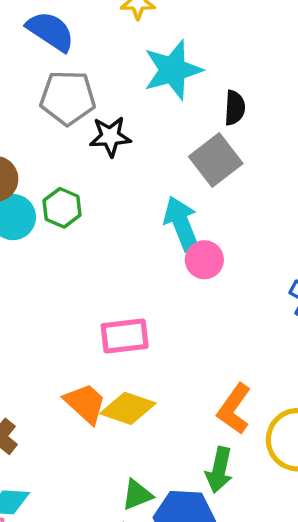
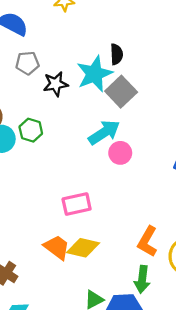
cyan star: (173, 70) -> (94, 74), moved
gray pentagon: (68, 98) -> (27, 63), size x0.7
black semicircle: (235, 108) -> (117, 54), moved
cyan arrow: (181, 224) -> (104, 132), turned 84

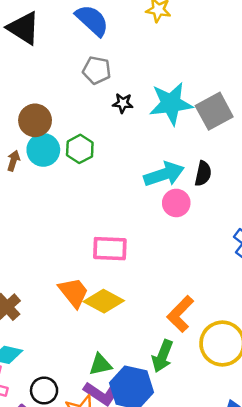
black semicircle: (117, 54) -> (203, 174), moved
black star: (56, 84) -> (123, 103), size x0.7
gray square: (121, 92) -> (214, 111), moved

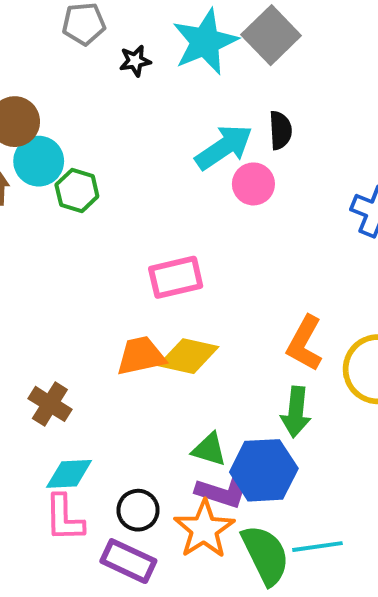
green hexagon: (80, 149) -> (77, 191), moved
orange trapezoid: (74, 292) -> (141, 356), turned -48
green triangle: (100, 364) -> (209, 449), turned 45

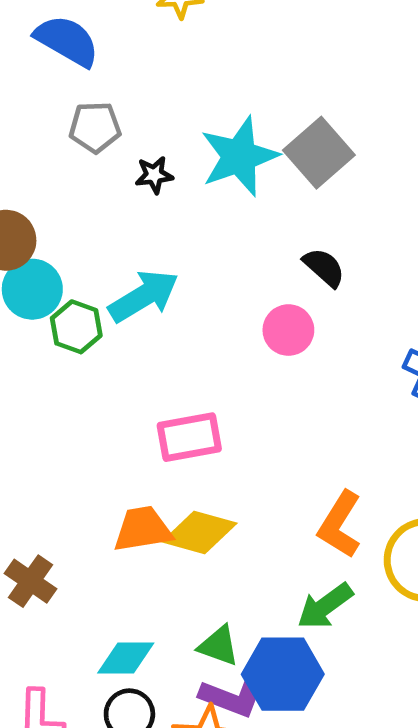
black semicircle: (280, 130) -> (324, 267), turned -48
cyan arrow: (224, 147) -> (144, 296), moved
green arrow: (296, 412) -> (325, 606), turned 45
cyan diamond: (69, 474) -> (126, 658), moved

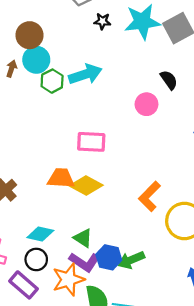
green arrow: (325, 606) -> (131, 260), moved
blue hexagon: (283, 674) -> (109, 257), size x0.7

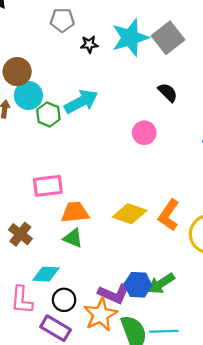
pink circle: (146, 104) -> (144, 133), moved
pink rectangle: (91, 142) -> (48, 186), moved
yellow diamond: (86, 186) -> (130, 214), moved
cyan diamond: (40, 234) -> (46, 274), moved
green triangle: (83, 238) -> (73, 238), moved

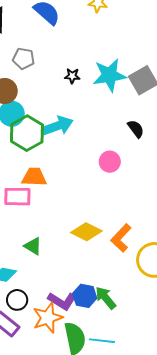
gray pentagon: (62, 20) -> (24, 59), moved
green hexagon: (48, 114) -> (27, 133), size x1.6
orange trapezoid: (75, 212) -> (34, 177), moved
green arrow: (161, 283) -> (106, 298), turned 75

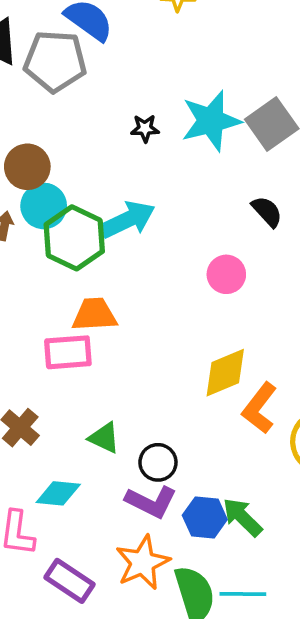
gray pentagon: (24, 59) -> (55, 61), moved, size x1.6
yellow diamond: (86, 232) -> (225, 373), moved, turned -44
black circle: (17, 300) -> (158, 462), moved
purple L-shape: (62, 301) -> (151, 502), moved

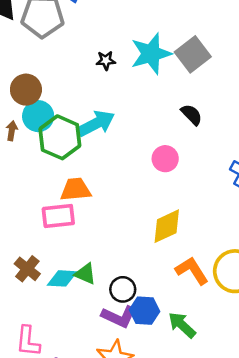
orange L-shape: (259, 408) -> (192, 271), moved, turned 112
cyan diamond: (58, 493) -> (62, 278), moved
blue hexagon: (205, 517) -> (145, 311), moved

